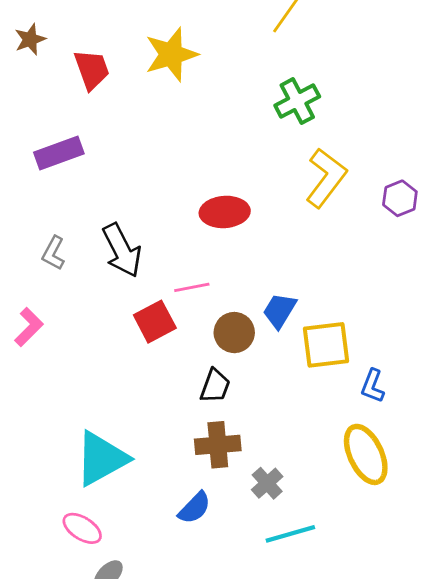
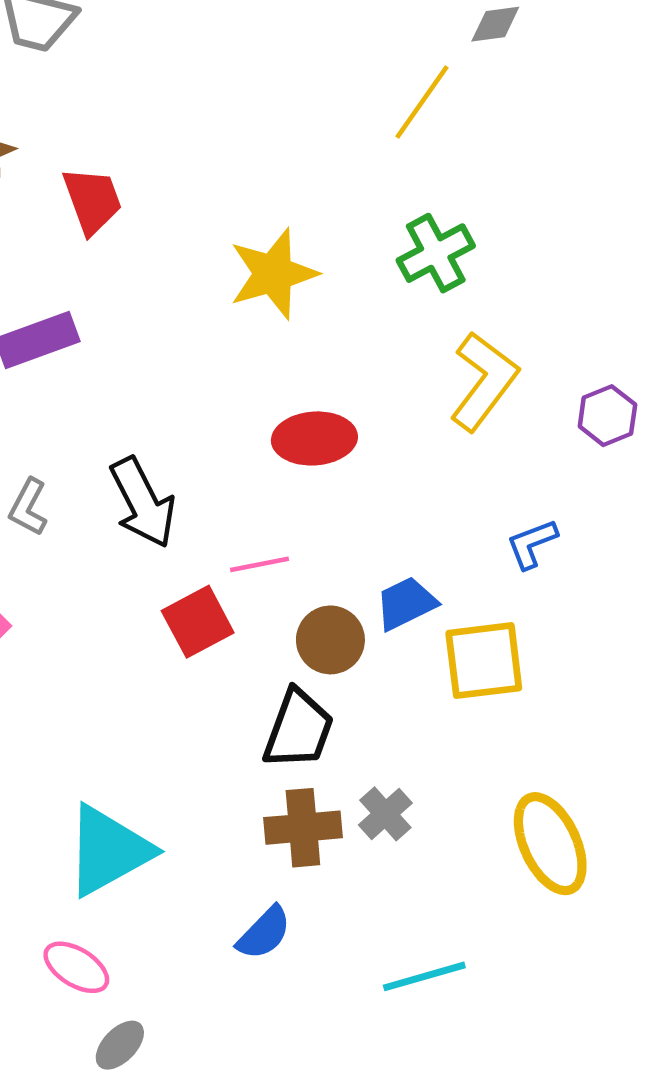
yellow star: (171, 54) -> (273, 274), moved
blue trapezoid: (279, 311) -> (406, 603), turned 33
black trapezoid: (215, 386) -> (298, 729), size x1.4
blue L-shape: (373, 386) -> (532, 544), moved, turned 48
gray cross: (267, 483) -> (385, 814), moved

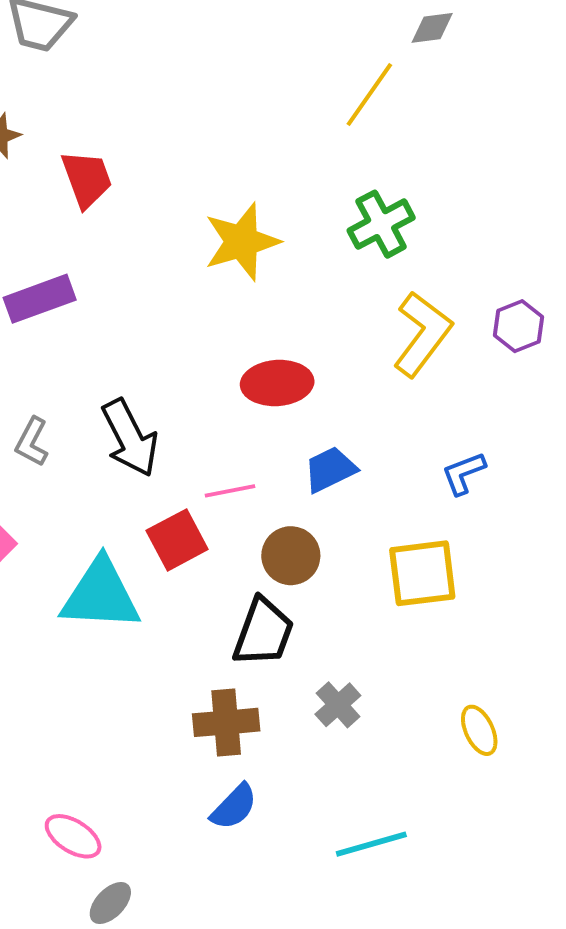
purple hexagon: (607, 416) -> (518, 326), moved
blue trapezoid: (406, 603) -> (330, 469), moved
brown cross: (303, 828) -> (226, 722), moved
yellow ellipse: (550, 844) -> (479, 730), size x0.6
cyan triangle: (108, 851) -> (101, 595), moved, turned 32

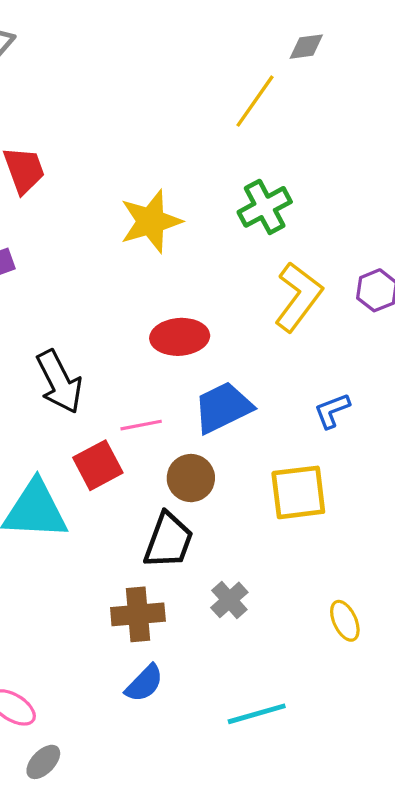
blue trapezoid: (330, 469) -> (223, 407), size x1.4

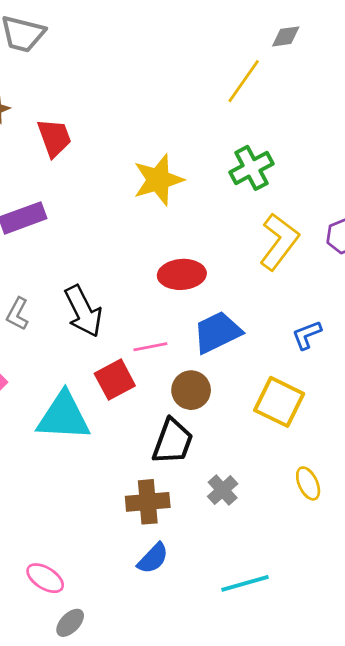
yellow square: (298, 492) -> (279, 402), turned 33
yellow ellipse: (345, 621) -> (308, 483), moved

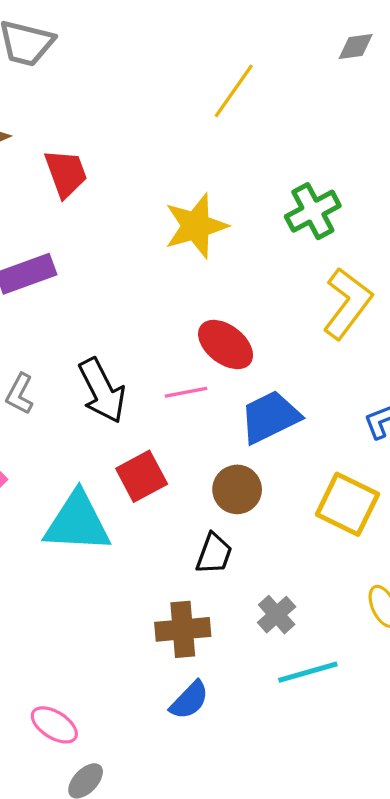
yellow line: (244, 81) -> (234, 91), moved
red ellipse: (182, 274) -> (226, 345), turned 42
pink line: (150, 347) -> (186, 392), moved
black trapezoid: (173, 441) -> (214, 554), size x0.7
cyan line: (245, 583) -> (308, 672), moved

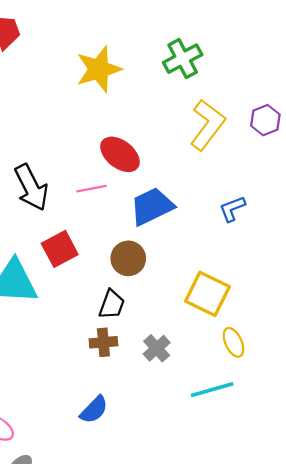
yellow square: (347, 504) -> (207, 294), moved
brown cross: (183, 629) -> (103, 342), moved, size x0.7
cyan line: (308, 672) -> (212, 390), moved

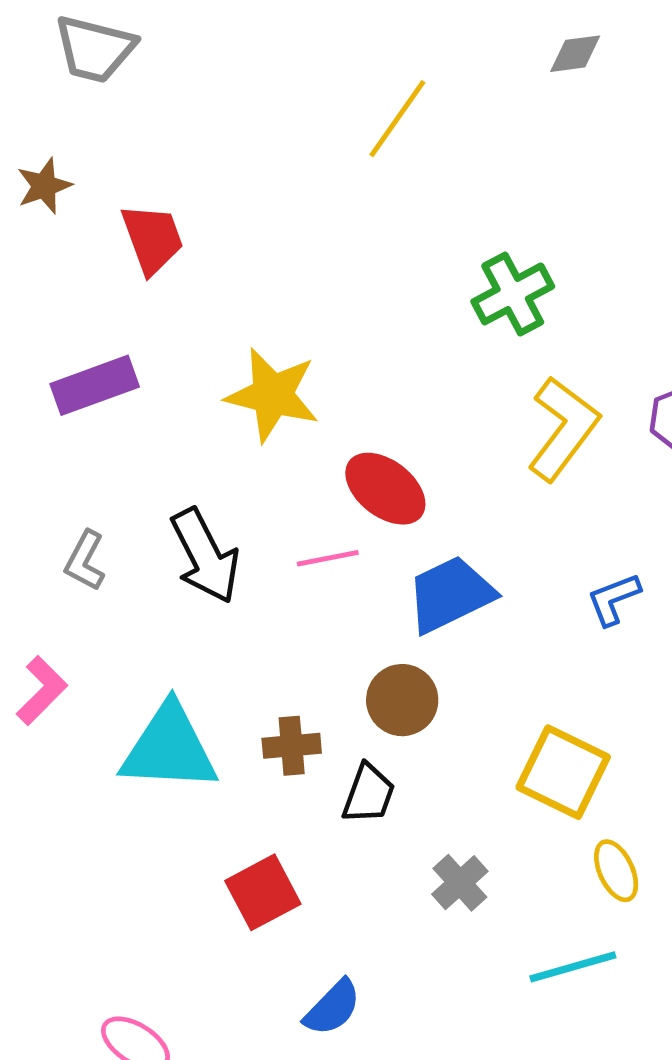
yellow star: (99, 69) -> (272, 395), moved, turned 30
red square: (60, 249) -> (263, 892), moved
brown cross: (103, 342) -> (292, 746), moved

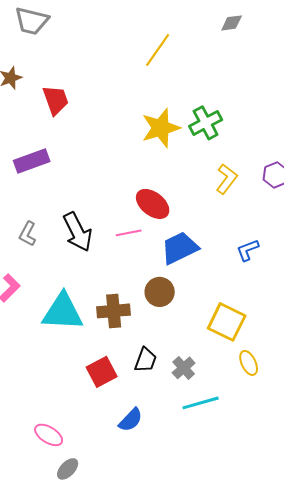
yellow star: (272, 395) -> (161, 128), moved, turned -30
yellow L-shape: (563, 429) -> (227, 179), size x0.7
brown cross: (292, 746) -> (114, 311), size x1.4
black trapezoid: (369, 794) -> (146, 360), moved
cyan line: (573, 967) -> (201, 403), moved

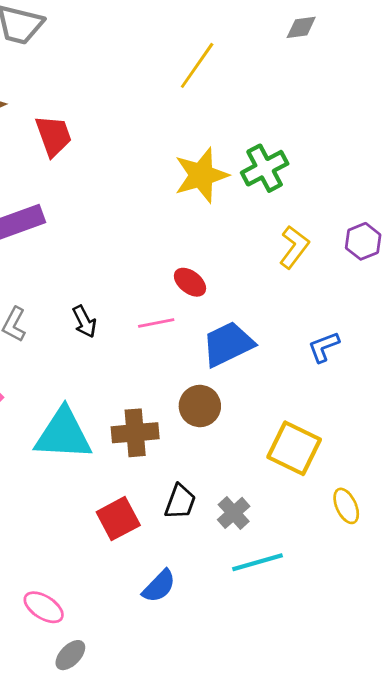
red ellipse: (153, 204) -> (190, 282), size x0.7
black arrow: (78, 232) -> (84, 322), size x0.6
yellow ellipse: (249, 363) -> (346, 506), moved

